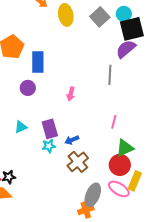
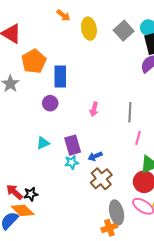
gray line: (110, 75) -> (130, 112), moved
gray ellipse: (93, 195) -> (117, 212), turned -35

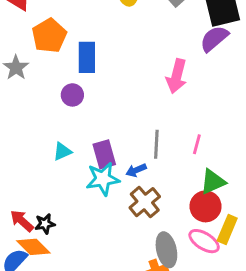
pink arrow: (94, 109) -> (177, 76), moved, size x1.6
gray line: (130, 112) -> (156, 144), moved
cyan star: (72, 162) -> (103, 179), size x1.6

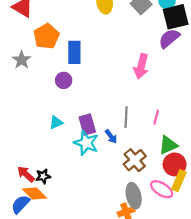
blue arrow: (136, 170) -> (111, 136), turned -104
cyan star: (103, 179) -> (86, 143), turned 30
brown cross: (145, 202) -> (135, 160), moved
red circle: (206, 206) -> (175, 164), moved

